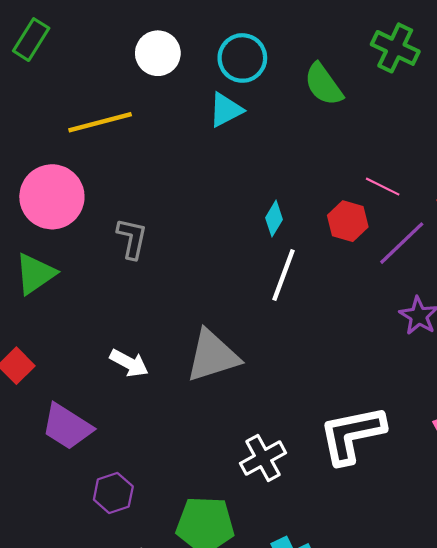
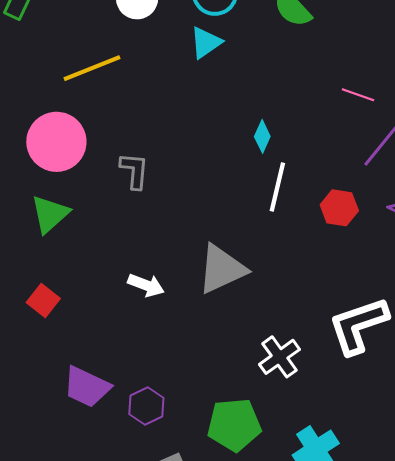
red hexagon: (348, 221) -> (339, 208), moved
purple trapezoid: (67, 427) -> (87, 387), moved

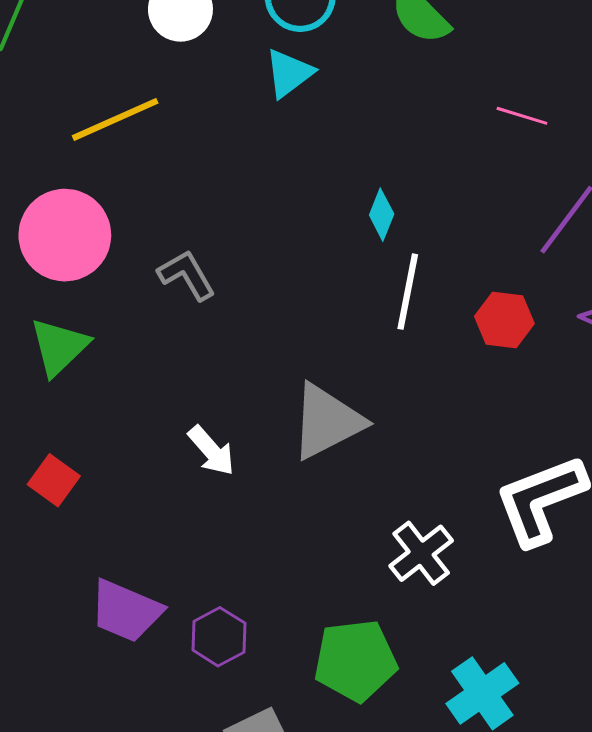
pink line: (358, 95) -> (522, 116), moved
gray L-shape: (134, 171) -> (187, 275), turned -33
white arrow: (146, 285) -> (211, 451), turned 30

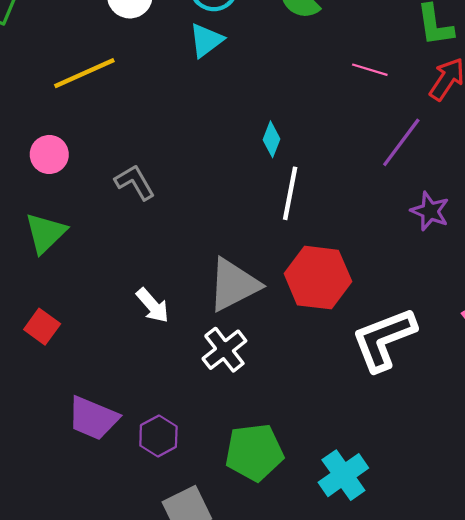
pink circle: (65, 235) -> (49, 154), size x0.6
red hexagon: (504, 320) -> (318, 278), moved, size x1.6
white cross: (421, 553) -> (224, 350), moved

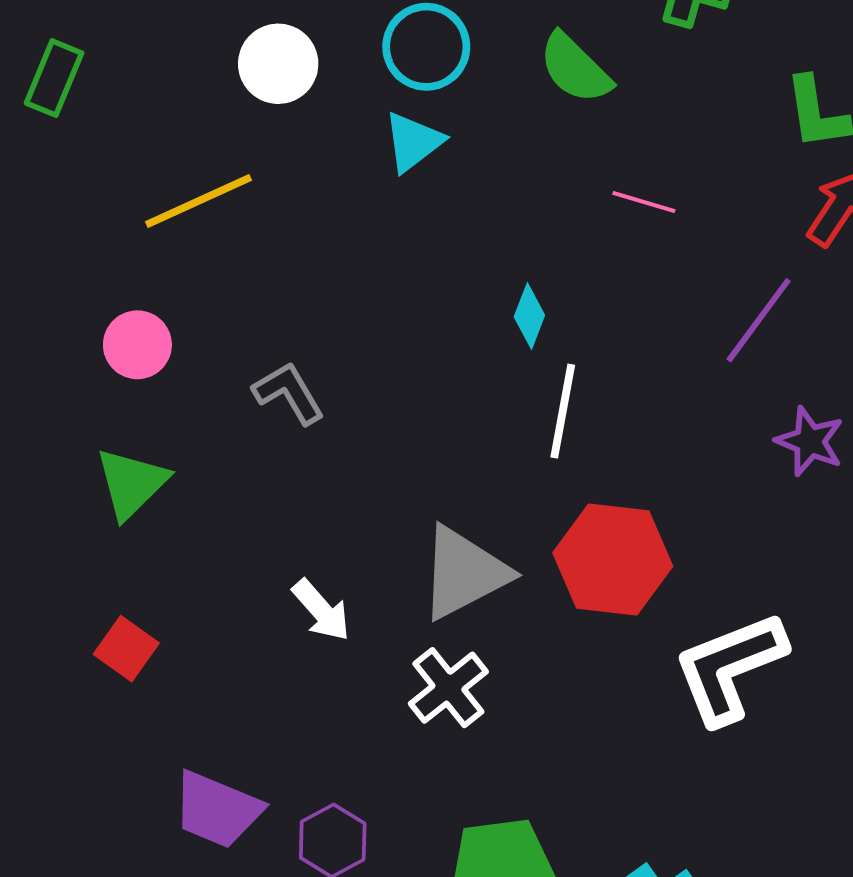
pink line: (370, 70) -> (644, 202), moved

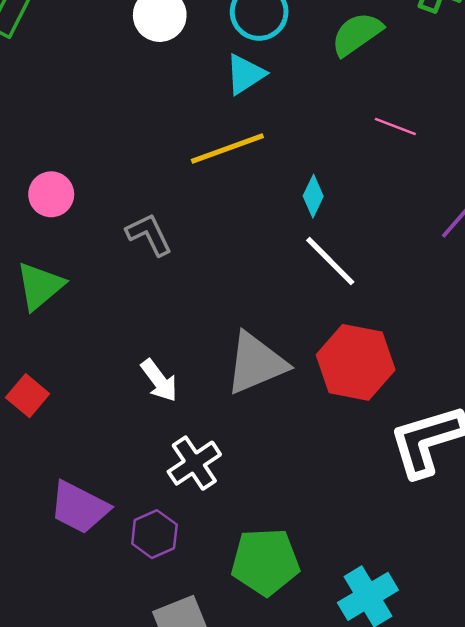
green semicircle: (575, 68) -> (357, 34), turned 96
yellow line: (199, 201) -> (227, 149), moved
white line: (563, 411) -> (330, 261), turned -60
white cross: (448, 688) -> (194, 463), moved

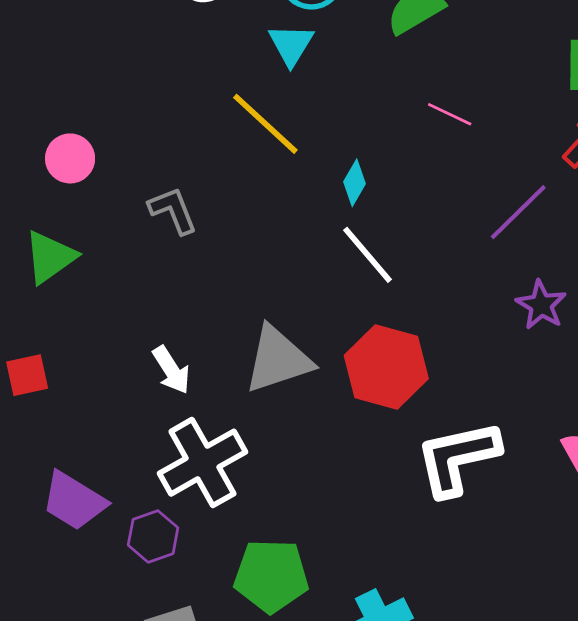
cyan triangle: (245, 74) -> (291, 45), turned -30
yellow line: (227, 149) -> (265, 124), turned 58
red square: (28, 396) -> (27, 375), turned 33
white cross: (194, 463) -> (202, 463), size x1.5

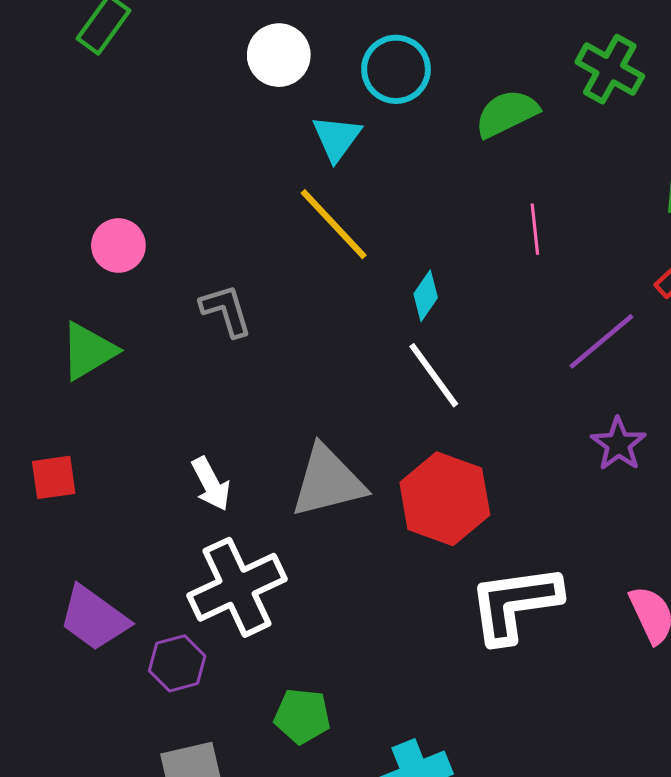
cyan triangle: (291, 45) -> (337, 138), moved
pink line: (450, 114) -> (535, 229), turned 54
green pentagon: (271, 576) -> (302, 716), size x0.7

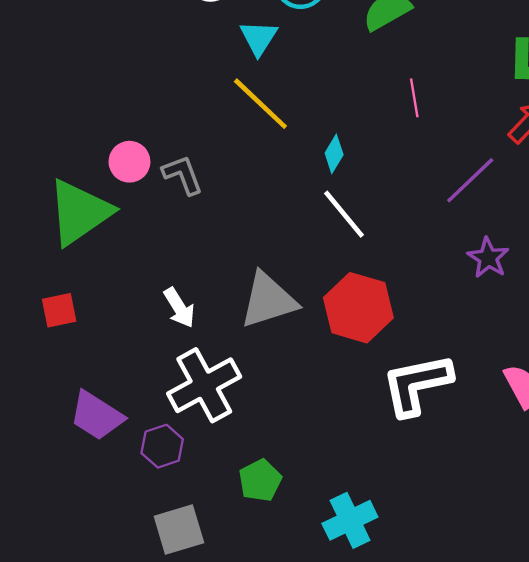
pink circle: (118, 245) -> (129, 162), moved
green triangle: (88, 351) -> (79, 212), size x1.5
green pentagon: (302, 716) -> (260, 480), turned -30

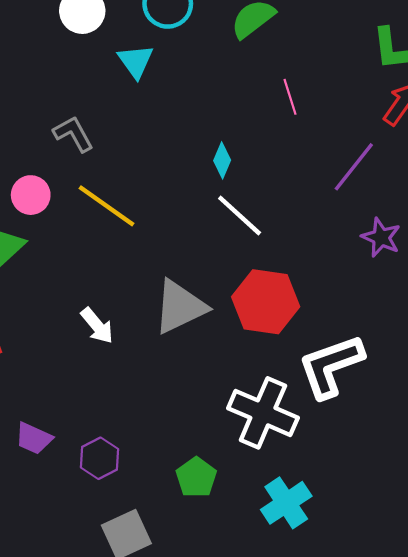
yellow line: (260, 104) -> (106, 206), moved
gray L-shape: (183, 175) -> (73, 134), moved
white cross: (204, 385) -> (263, 413), moved, turned -30
purple trapezoid: (97, 416) -> (34, 438), size x0.7

